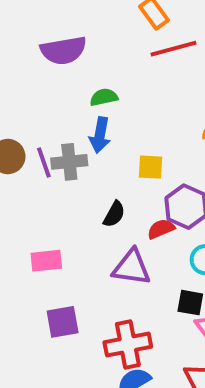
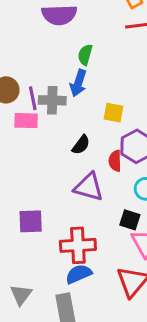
green semicircle: (104, 97) -> (85, 55), turned -70
red semicircle: (161, 229) -> (115, 161), turned -75
pink rectangle: (46, 261) -> (26, 121), moved

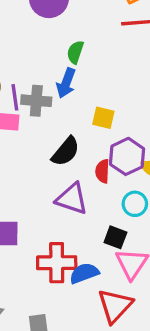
black semicircle: (81, 145) -> (66, 152), size x1.4
blue semicircle: (79, 274) -> (84, 273), moved

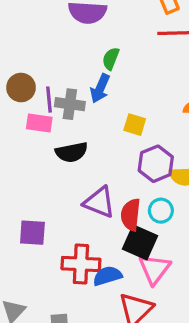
black semicircle: (66, 152) -> (72, 152), moved, turned 36
red semicircle: (102, 171) -> (131, 215), moved, size x1.4
black square: (115, 237) -> (140, 242), size x1.5

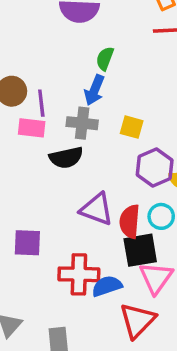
gray cross: (70, 104) -> (82, 123), moved
black square: (140, 242) -> (140, 250), turned -32

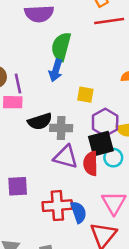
green semicircle: (105, 59) -> (61, 47), size x1.6
gray cross: (82, 123) -> (61, 128), moved
black square: (140, 250) -> (101, 144), moved
blue semicircle: (107, 286) -> (79, 212), turned 95

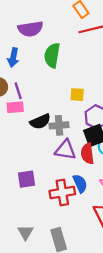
blue arrow: (56, 70) -> (13, 57), moved
blue semicircle: (79, 212) -> (80, 183), moved

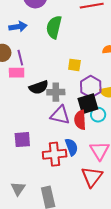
blue arrow: (13, 57) -> (18, 27), turned -114

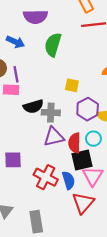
blue arrow: (18, 27) -> (15, 42), turned 30
black square: (88, 104) -> (82, 160), moved
purple triangle: (60, 115) -> (54, 137), turned -30
blue semicircle: (71, 147) -> (69, 180), moved
red cross: (55, 154) -> (46, 177), turned 30

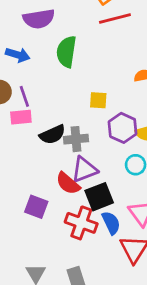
red semicircle: (74, 143) -> (68, 183), moved, turned -42
purple square: (13, 160) -> (36, 207), turned 30
black square: (82, 160) -> (99, 197), moved

